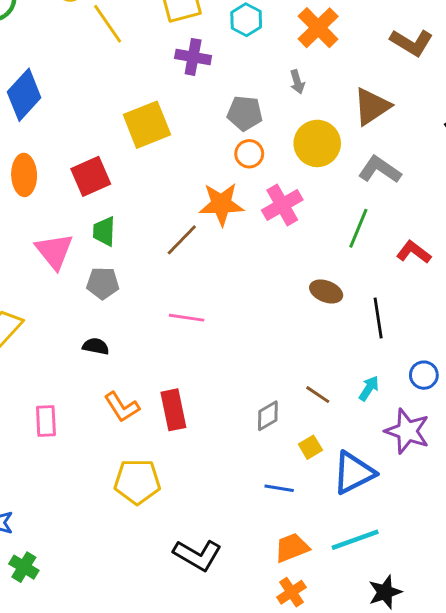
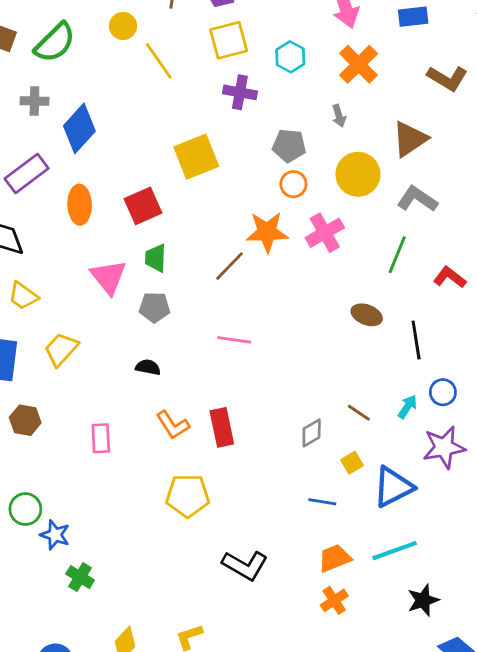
blue circle: (424, 375) -> (443, 392), moved
purple star: (407, 431) -> (444, 447), turned -30

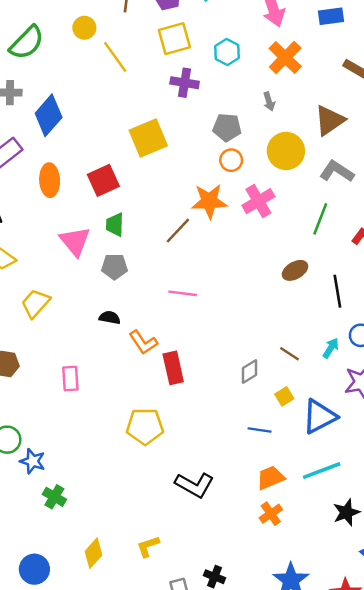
brown ellipse: (367, 315) -> (295, 270), turned -50
orange L-shape: (173, 425) -> (143, 342), moved

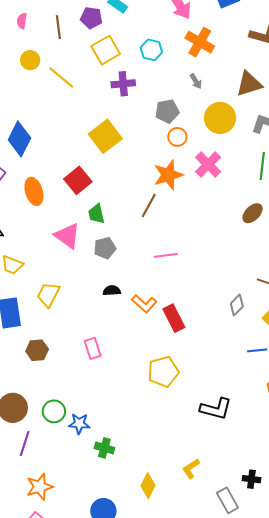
brown triangle: (330, 120) -> (249, 84), turned 32

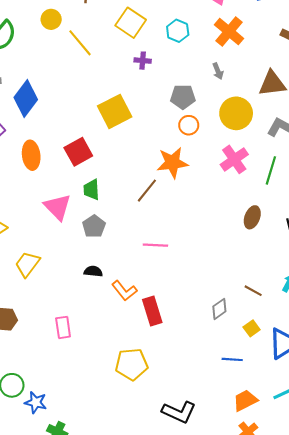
yellow square: (106, 50) -> (131, 23), turned -36
purple cross: (123, 84) -> (143, 61), size x0.7
pink cross: (208, 165) -> (234, 159), moved
brown ellipse: (253, 213) -> (252, 217), turned -35
gray pentagon: (105, 248) -> (94, 226), turned -30

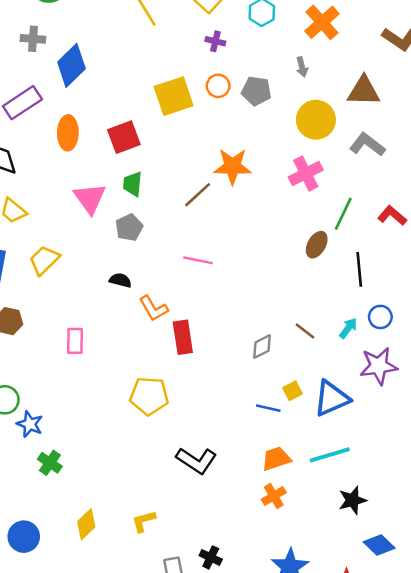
orange circle: (189, 125) -> (218, 86), moved
green line: (271, 170) -> (343, 214), moved
yellow square: (252, 328) -> (292, 391), moved

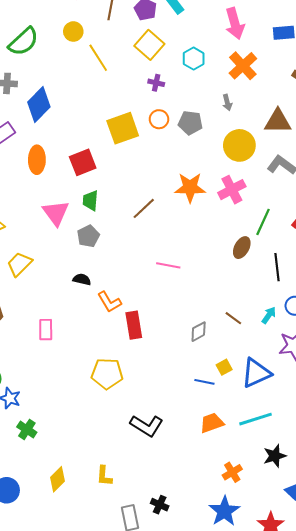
orange star: (233, 166) -> (190, 187), moved
pink line: (198, 260) -> (168, 265), moved
orange cross: (274, 496) -> (232, 472), moved
yellow L-shape: (144, 521) -> (104, 476), turned -70

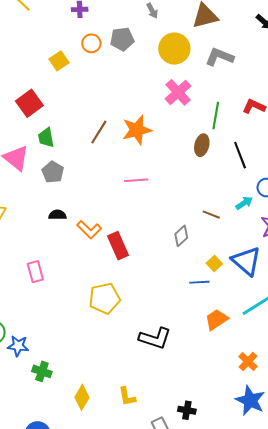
yellow square: (123, 128) -> (59, 61), size x0.6
orange star: (190, 187) -> (137, 130), moved
cyan arrow: (269, 315) -> (244, 203), turned 36
blue triangle: (256, 373) -> (246, 261), turned -40
yellow diamond: (58, 479) -> (82, 397), moved

